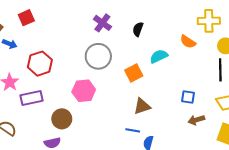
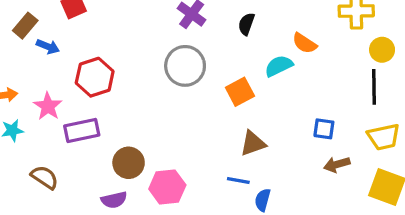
orange semicircle: (188, 42) -> (305, 43), moved
pink hexagon: (84, 91) -> (167, 187), moved

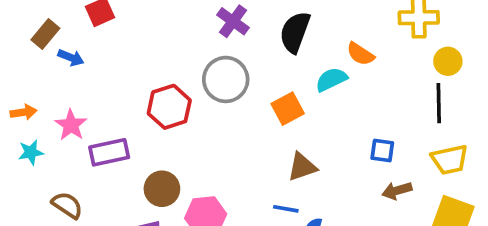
black semicircle: (246, 24) -> (295, 32), size x1.6
red hexagon: (95, 77) -> (169, 107), moved

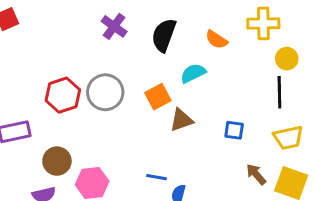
orange semicircle: (360, 54) -> (217, 40), moved
gray circle: (226, 79) -> (105, 92), moved
brown triangle: (302, 167) -> (181, 120), moved
brown arrow: (397, 191) -> (256, 174), moved, turned 65

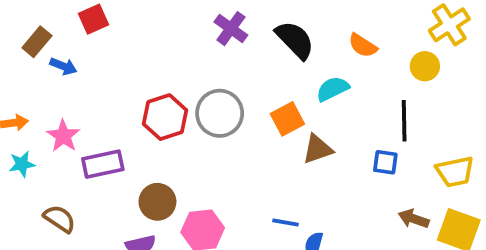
yellow cross: (263, 23) -> (449, 25), moved, turned -32
black semicircle: (164, 35) -> (295, 40), turned 116
yellow circle: (287, 59) -> (425, 66), moved
black line: (279, 92) -> (404, 121), moved
brown arrow: (256, 174) -> (414, 219), turned -30

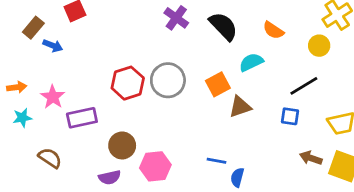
black line: (404, 121) -> (304, 86), turned 60

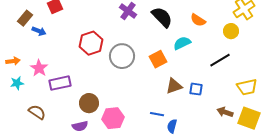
red hexagon: (128, 83) -> (91, 43), moved
brown triangle: (240, 107) -> (174, 86), moved
blue square: (290, 116) -> (196, 89), moved

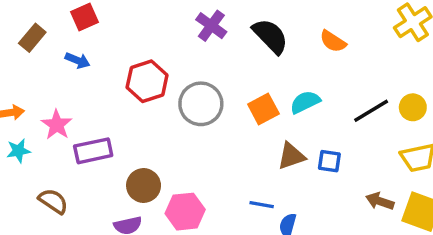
blue arrow: (39, 31) -> (78, 60), moved
yellow circle: (231, 31) -> (413, 107), moved
cyan semicircle: (182, 43) -> (305, 102), moved

